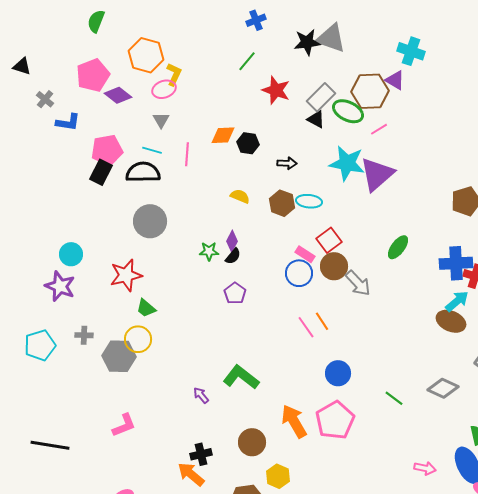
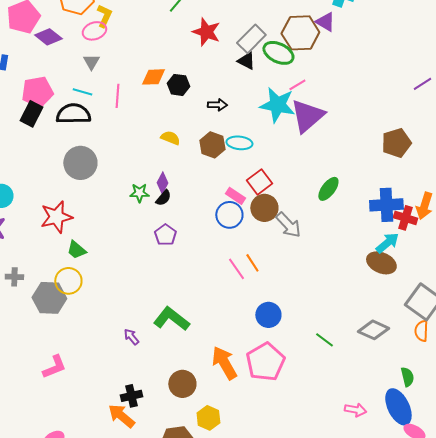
pink line: (379, 129) -> (297, 85), moved

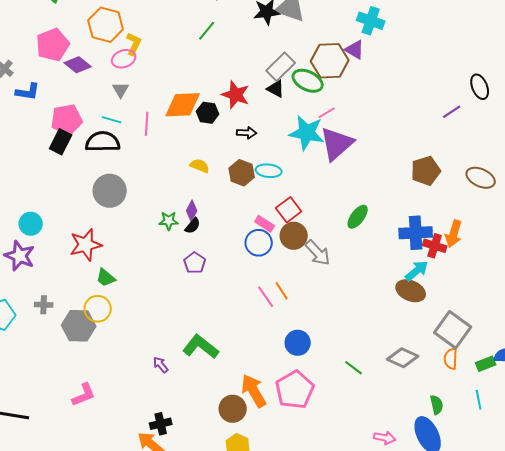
red star: (206, 32) -> (236, 95), moved
orange diamond: (153, 77) -> (183, 105), size x1.5
brown circle: (182, 384) -> (233, 409), moved

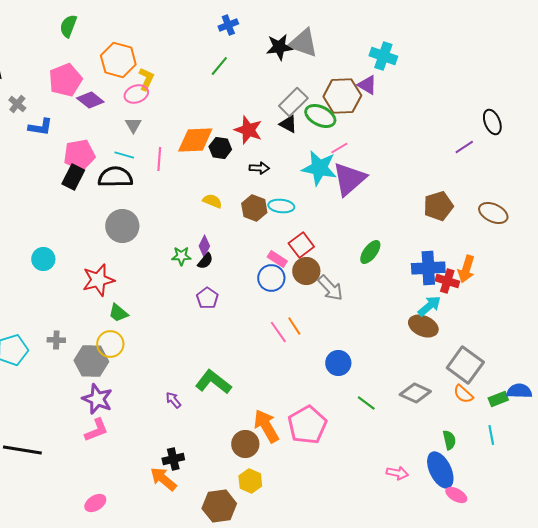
purple star: (20, 256) -> (97, 399), moved
blue circle: (298, 343) -> (338, 363), moved
orange semicircle: (451, 359) -> (463, 394), turned -50

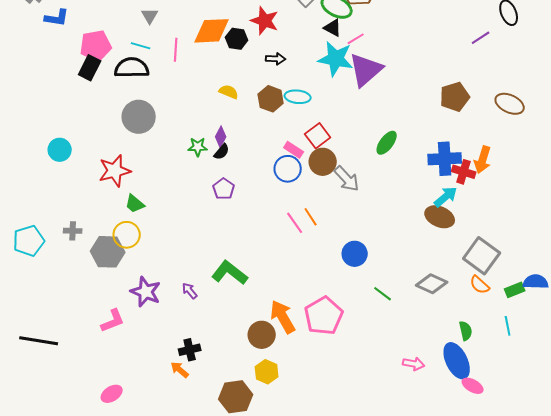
black triangle: (288, 124) -> (333, 28), moved
purple star: (97, 399) -> (146, 292), moved
orange arrow: (163, 479) -> (180, 370), size x0.7

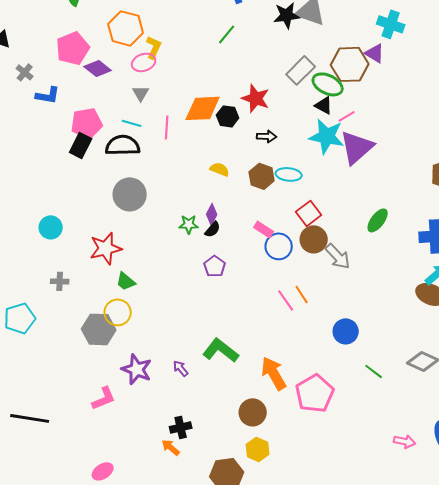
pink rectangle: (294, 150) -> (264, 229), moved
gray cross: (73, 231) -> (60, 281), moved
orange arrow: (283, 317) -> (274, 373), moved

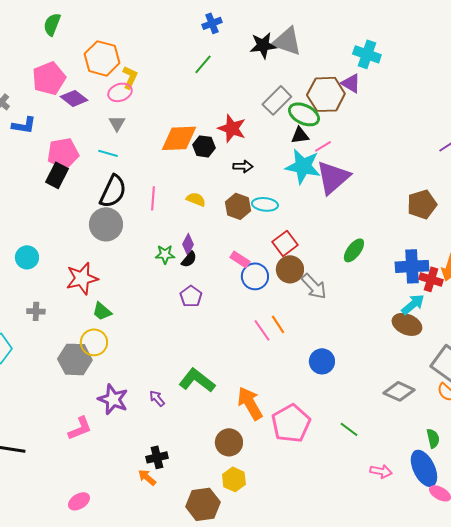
black triangle: (324, 105) -> (300, 135), turned -36
pink line: (167, 127) -> (153, 198), moved
black semicircle: (123, 145) -> (113, 191), moved, turned 116
green line: (374, 371) -> (349, 429), moved

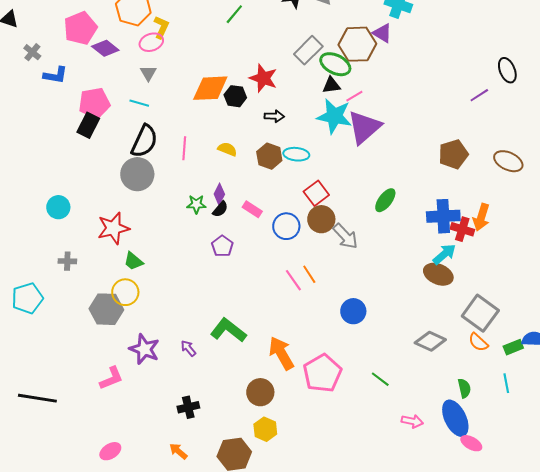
pink rectangle: (240, 259) -> (252, 209), moved
orange arrow: (147, 477) -> (178, 451), moved

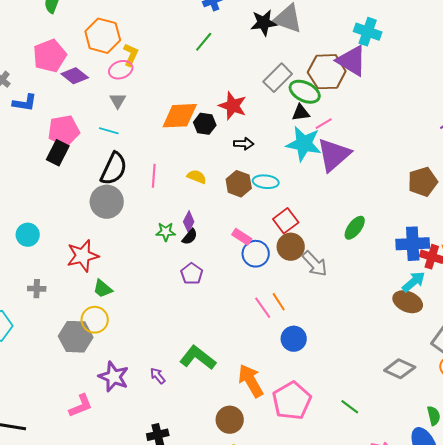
purple triangle: (382, 33) -> (352, 61), size x1.6
pink rectangle: (252, 209) -> (242, 237), moved
blue circle: (353, 311) -> (294, 339), moved

